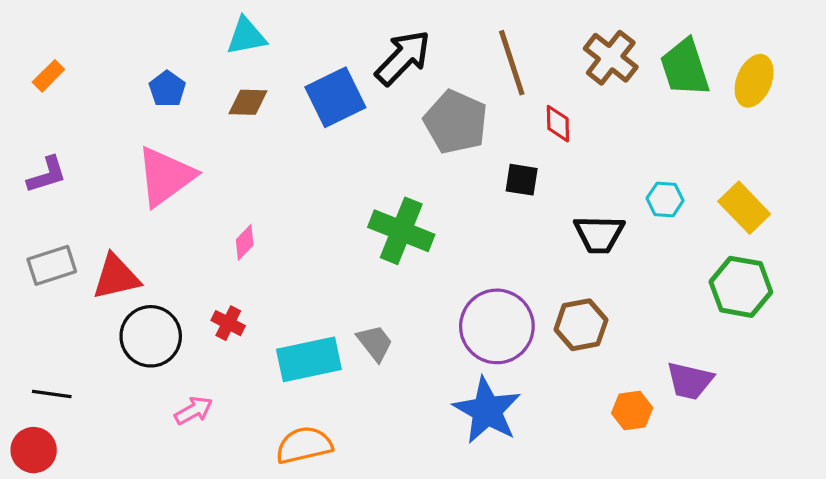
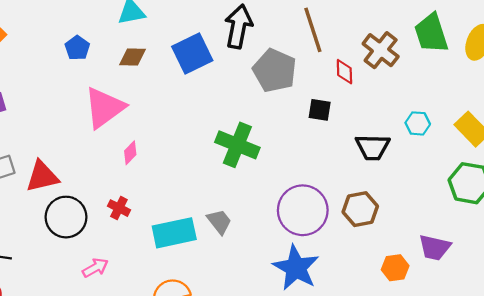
black arrow: (403, 58) -> (238, 27), turned -33
brown cross: (611, 58) -> (381, 50), moved
pink triangle: (166, 176) -> (104, 108), moved

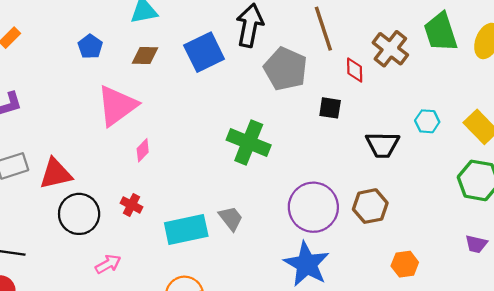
purple trapezoid: (435, 247) -> (476, 244), moved, size x0.7

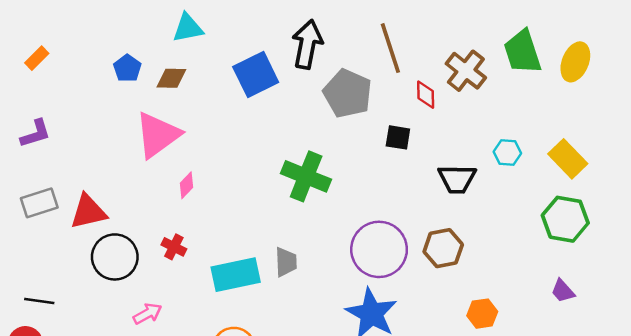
brown diamond: (145, 55) -> (171, 78), moved
gray trapezoid: (231, 218) -> (286, 262), turned 36
purple trapezoid: (476, 244) -> (563, 291), turned 35

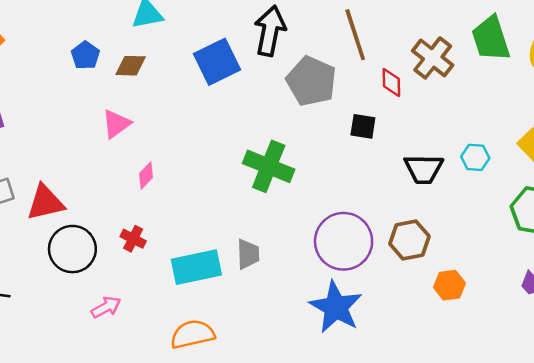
pink triangle: (158, 135) -> (116, 124), size x0.6
cyan hexagon: (507, 153) -> (475, 157), moved
orange hexagon: (482, 314) -> (449, 285), moved

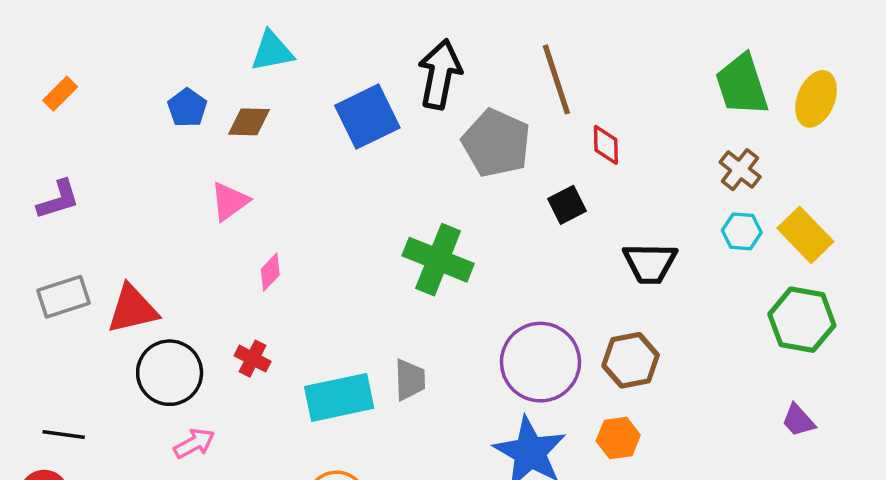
brown cross: (433, 58) -> (740, 170), moved, size x0.7
black square: (363, 126) -> (567, 205), turned -36
cyan hexagon: (475, 157) -> (742, 231), moved
orange hexagon: (449, 285) -> (618, 438), moved
pink arrow: (106, 307) -> (194, 443), moved

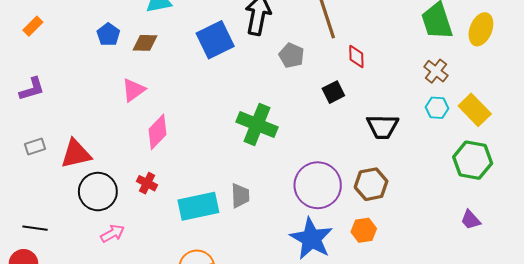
gray pentagon: (496, 143) -> (291, 55), size x0.6
pink diamond: (270, 272) -> (158, 132), size x1.6
gray rectangle: (64, 297) -> (35, 147), size x0.7

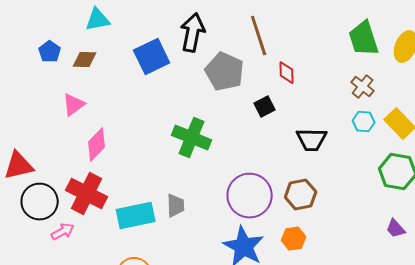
gray pentagon: (291, 55) -> (225, 72), size x1.6
red cross: (147, 183) -> (87, 194), size x2.0
pink arrow: (112, 233) -> (63, 232), moved

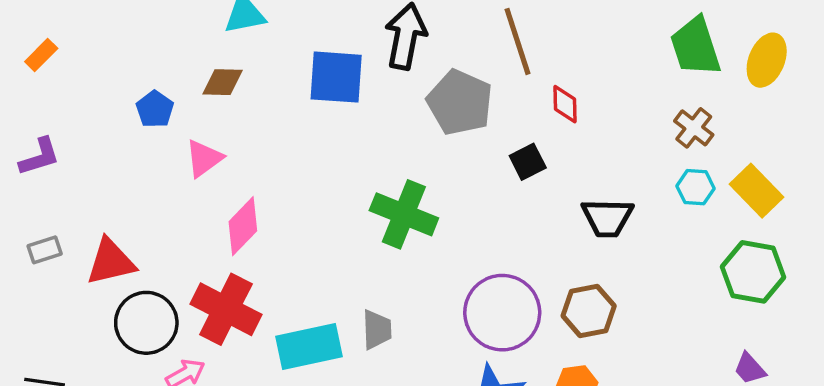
blue pentagon: (50, 52) -> (155, 109), moved
blue square: (152, 57) -> (336, 77), turned 30

